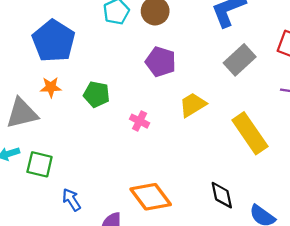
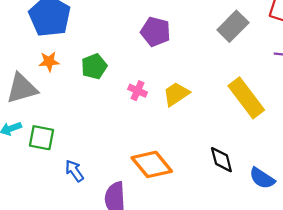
green pentagon: (96, 94) -> (94, 66), turned -30
yellow trapezoid: (193, 105) -> (176, 94), moved

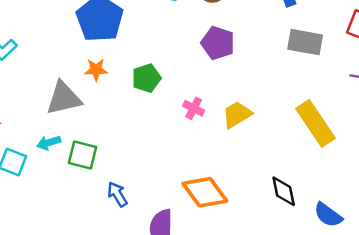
gray rectangle: (233, 26) -> (305, 42), turned 52

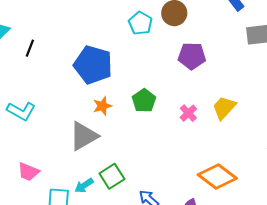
pink cross: (194, 108) -> (188, 113), turned 36
cyan arrow: (49, 143) -> (84, 186), moved
green square: (82, 155) -> (112, 176), turned -30

